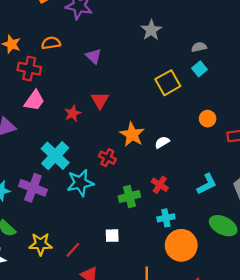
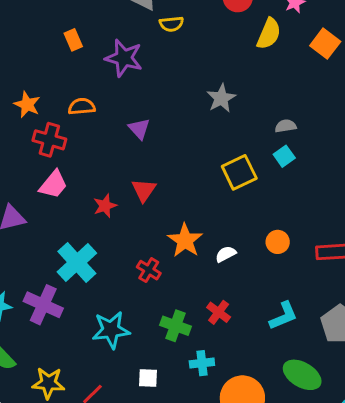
orange circle: (208, 119) -> (278, 242), moved
cyan star: (80, 183) -> (111, 330), moved
green cross: (129, 196) -> (176, 326), turned 30
cyan cross: (166, 218) -> (202, 363), moved

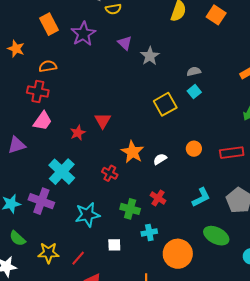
orange rectangle: (73, 40) -> (49, 24), size x1.5
purple star: (124, 58) -> (83, 34), turned 30
orange star: (27, 105) -> (16, 49), moved
orange semicircle: (82, 106) -> (48, 66), moved
purple triangle: (139, 129) -> (125, 43), moved

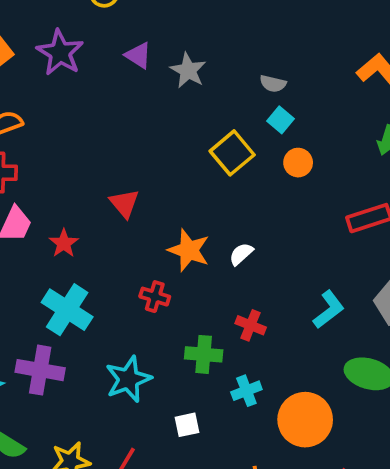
gray semicircle: (194, 71) -> (273, 84), turned -144
red star: (78, 133) -> (64, 243), moved
orange circle: (194, 149) -> (298, 163), moved

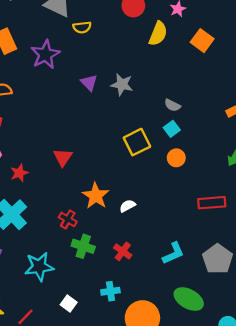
purple triangle: (138, 55) -> (89, 83), moved
gray star: (188, 70) -> (122, 85), turned -30
green cross: (204, 354) -> (83, 246), moved
white square: (187, 425) -> (69, 304), turned 35

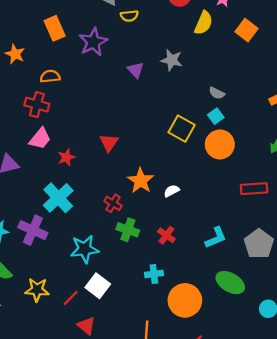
gray star: (122, 85) -> (172, 60), moved
yellow square: (137, 142) -> (182, 129), turned -35
orange circle: (176, 158) -> (220, 144), size x1.6
white square: (69, 304) -> (98, 286), moved, size x1.5

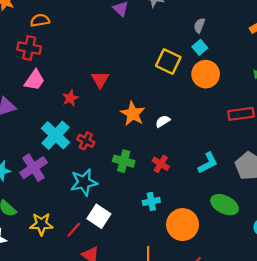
gray semicircle: (217, 93) -> (199, 26), turned 88
red star: (66, 157) -> (70, 98), moved
red cross: (113, 203) -> (86, 141), moved
purple cross: (33, 230) -> (33, 168), turned 36

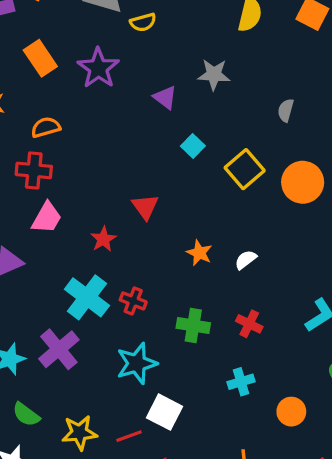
cyan square: (200, 47) -> (193, 146), moved
yellow square: (168, 62) -> (245, 169), turned 30
orange star: (133, 114) -> (199, 253), size x0.7
orange circle: (183, 225) -> (291, 412), size x0.6
red line: (74, 230) -> (129, 436), turned 35

